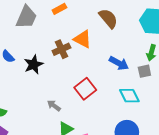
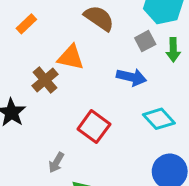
gray square: (144, 71) -> (145, 41), moved
gray arrow: (54, 106) -> (56, 162), turned -80

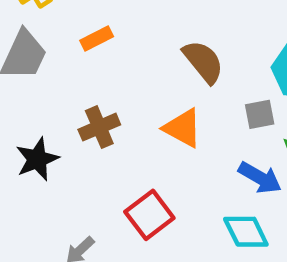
orange triangle: (71, 57) -> (183, 128), moved
blue arrow: (131, 77) -> (260, 178), moved

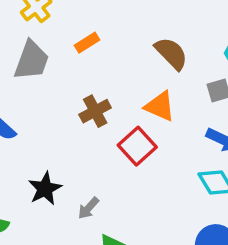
black star: (37, 159) -> (45, 189), moved
red square: (149, 215) -> (137, 146), moved

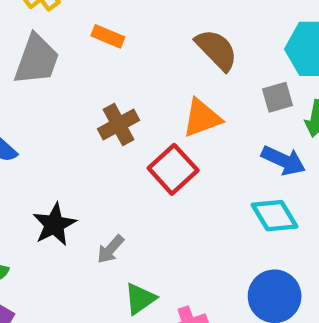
orange rectangle: (87, 43) -> (108, 36), turned 55
orange triangle: (160, 106) -> (202, 118), turned -44

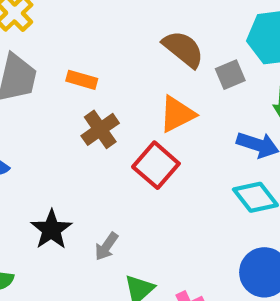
orange rectangle: (108, 36) -> (82, 80), moved
gray square: (277, 97) -> (230, 75), moved

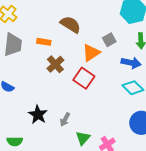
brown semicircle: (183, 49) -> (70, 25), moved
gray square: (230, 75) -> (109, 40), moved

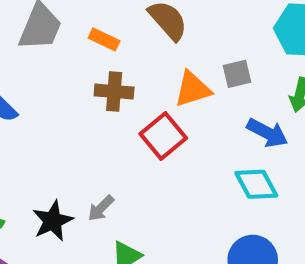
brown cross: (55, 64) -> (114, 91), turned 30
black star: (38, 115) -> (53, 221), moved

